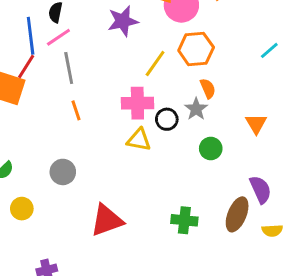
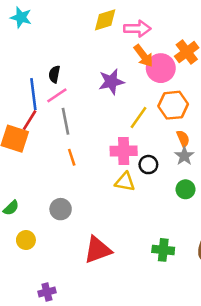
gray star: (196, 109) -> (184, 156), moved

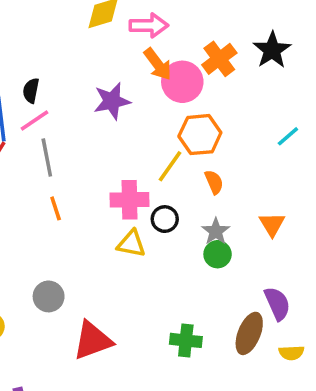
yellow line: (138, 118) -> (170, 166), moved
gray star: (184, 156) -> (216, 231), moved
gray circle: (61, 209) -> (49, 296), moved

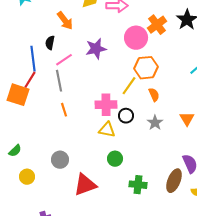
orange arrow: (158, 64) -> (65, 21), moved
pink line: (34, 120) -> (64, 60), moved
green circle: (218, 254) -> (115, 159), moved

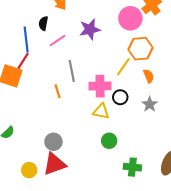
gray line: (59, 81) -> (72, 71), moved
yellow circle: (27, 177) -> (29, 170), moved
red triangle: (85, 185) -> (54, 164), moved

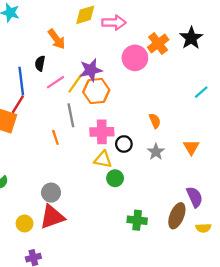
orange hexagon: (141, 49) -> (96, 91), moved
yellow line: (123, 67) -> (75, 83), moved
green circle: (109, 141) -> (115, 178), moved

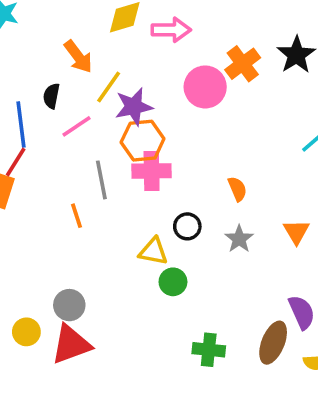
yellow line: (75, 83) -> (109, 87), moved
pink cross: (102, 132) -> (152, 171), moved
yellow circle: (25, 223) -> (26, 332), moved

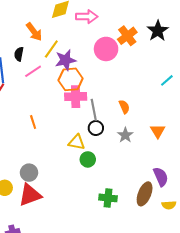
gray line: (101, 180) -> (94, 110), moved

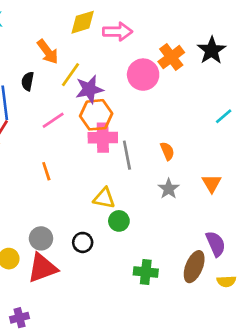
pink line: (33, 71) -> (53, 120), moved
black circle: (96, 128) -> (83, 242), moved

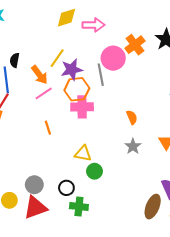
orange arrow: (48, 52) -> (39, 75), moved
black semicircle: (28, 81) -> (15, 60), moved
gray line: (127, 155) -> (101, 75), moved
orange line: (46, 171) -> (48, 128), moved
green cross: (146, 272) -> (79, 207), moved

